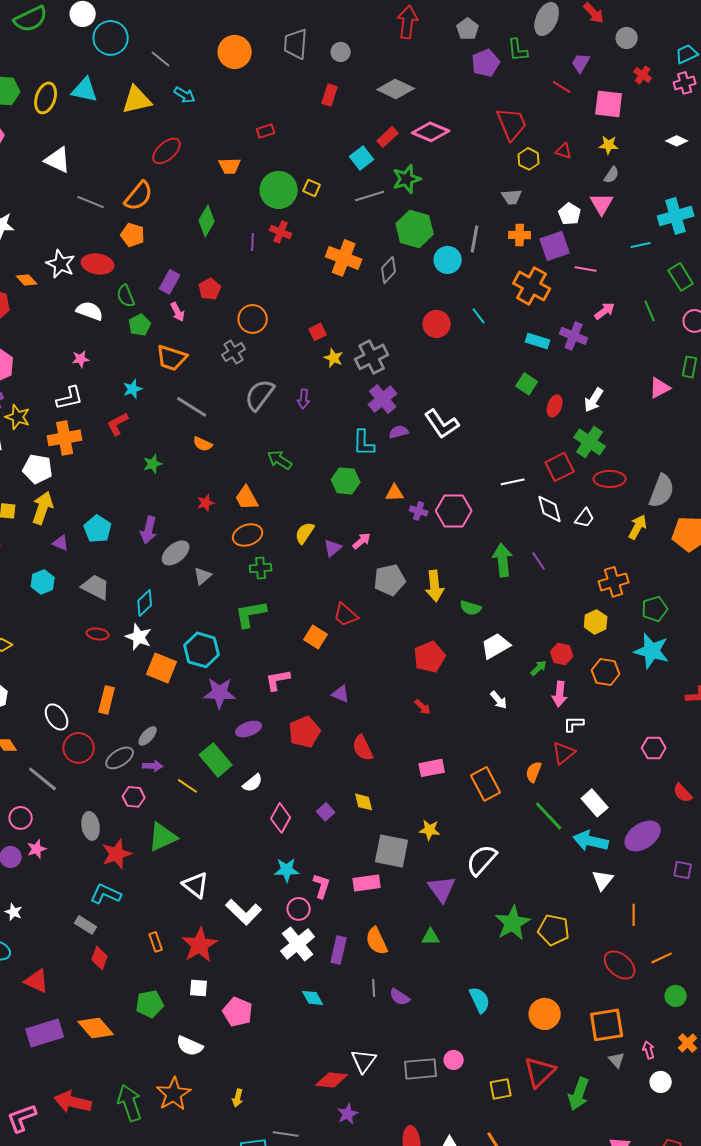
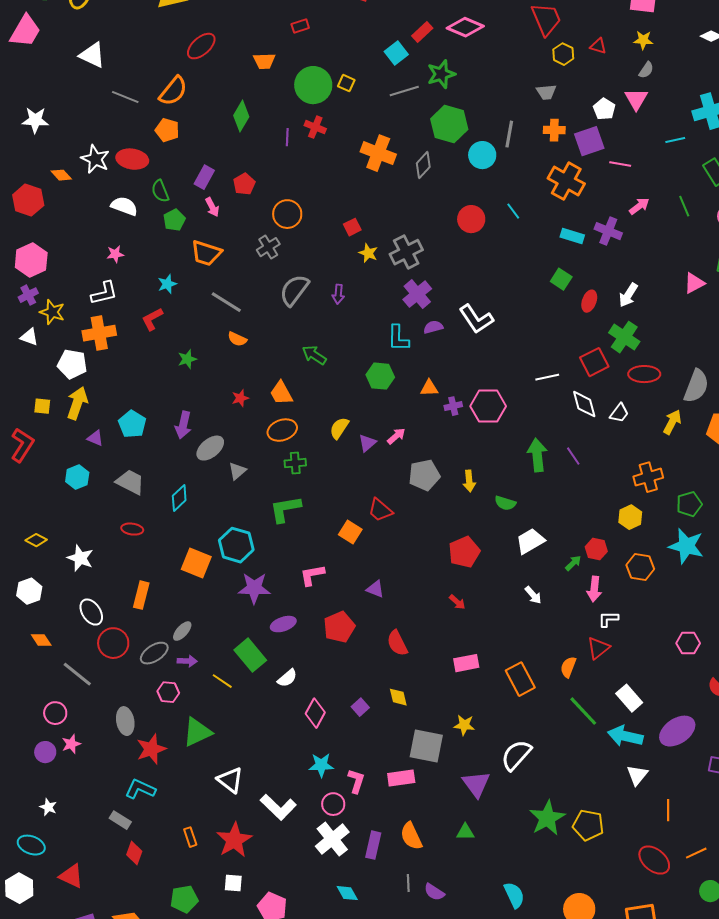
purple cross: (419, 511) -> (453, 406), turned -30
yellow arrow: (435, 586) -> (469, 481), size x0.7
white star: (139, 637) -> (80, 558), moved

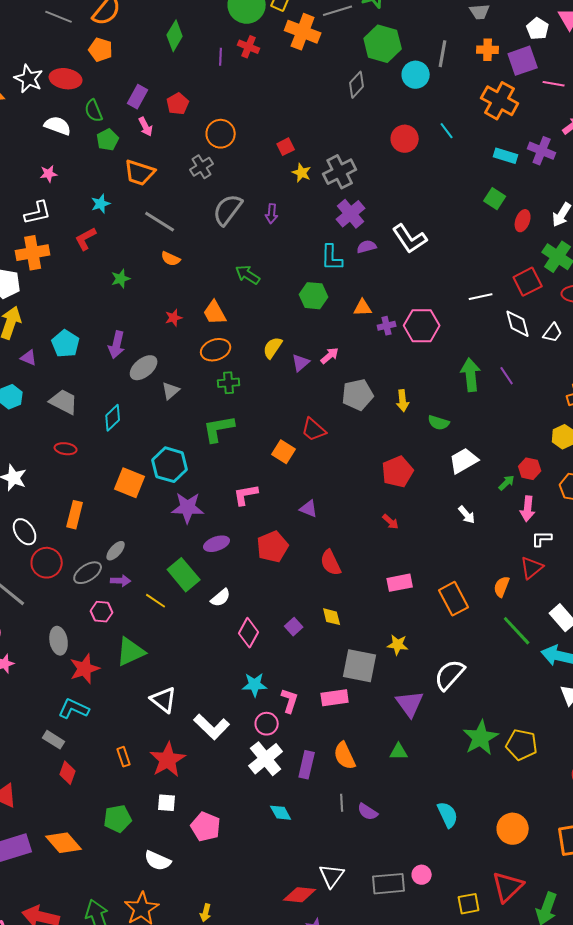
orange cross: (378, 153) -> (303, 32), moved

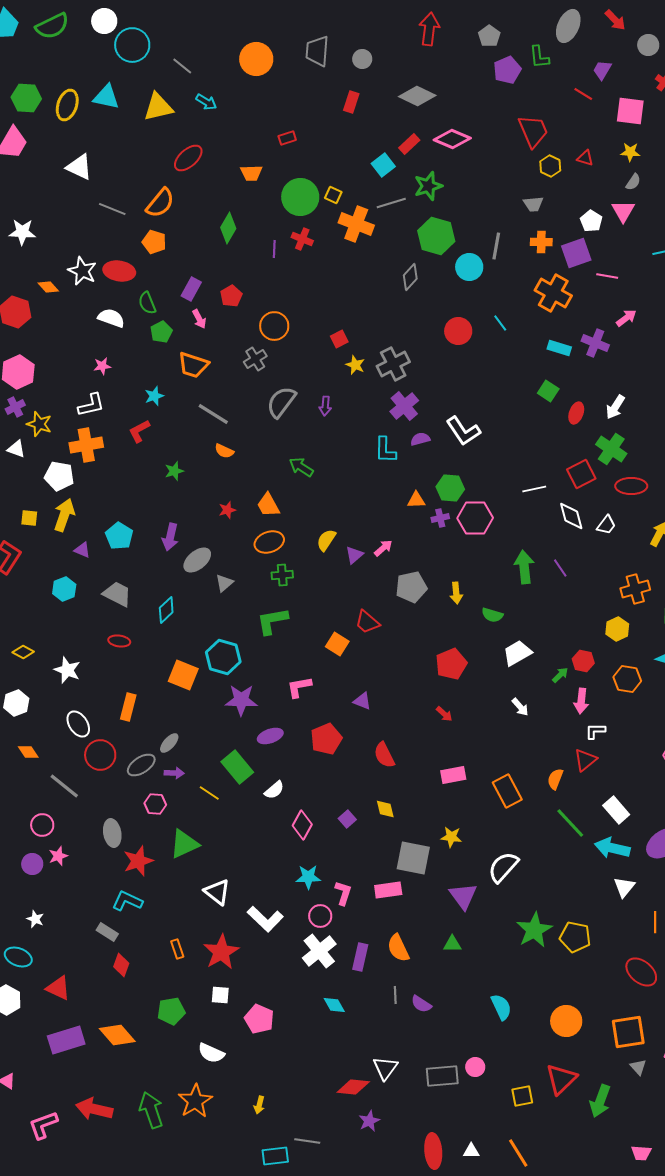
green hexagon: (314, 296) -> (450, 488), moved

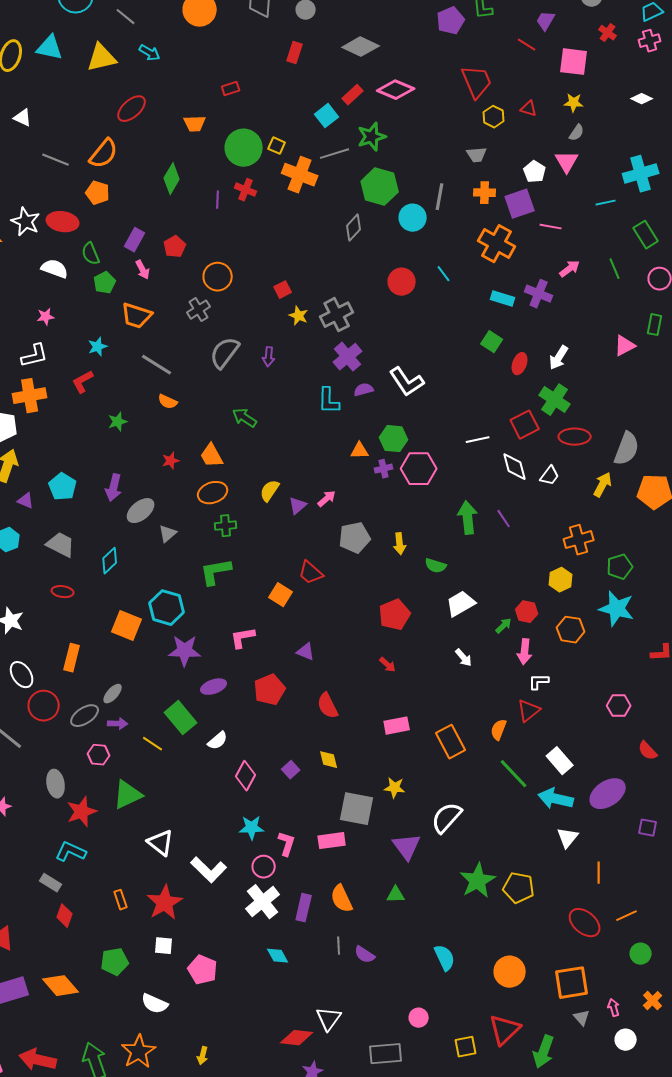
white triangle: (79, 167) -> (23, 118), size x0.7
gray rectangle: (442, 1076) -> (386, 1054), moved

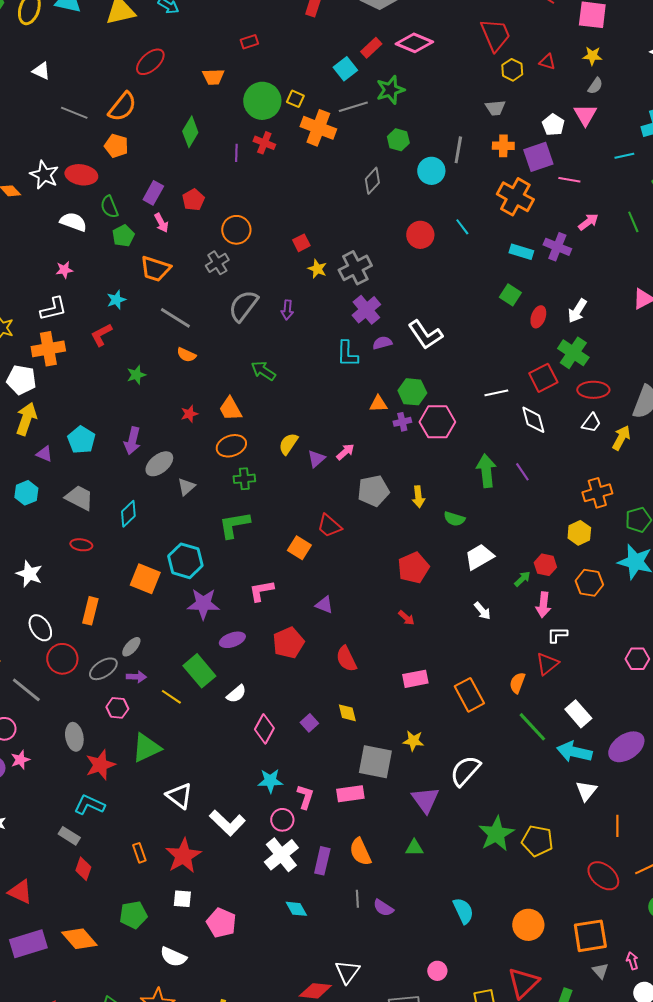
green hexagon: (380, 187) -> (398, 140), size x0.6
white trapezoid: (550, 476) -> (591, 423), moved

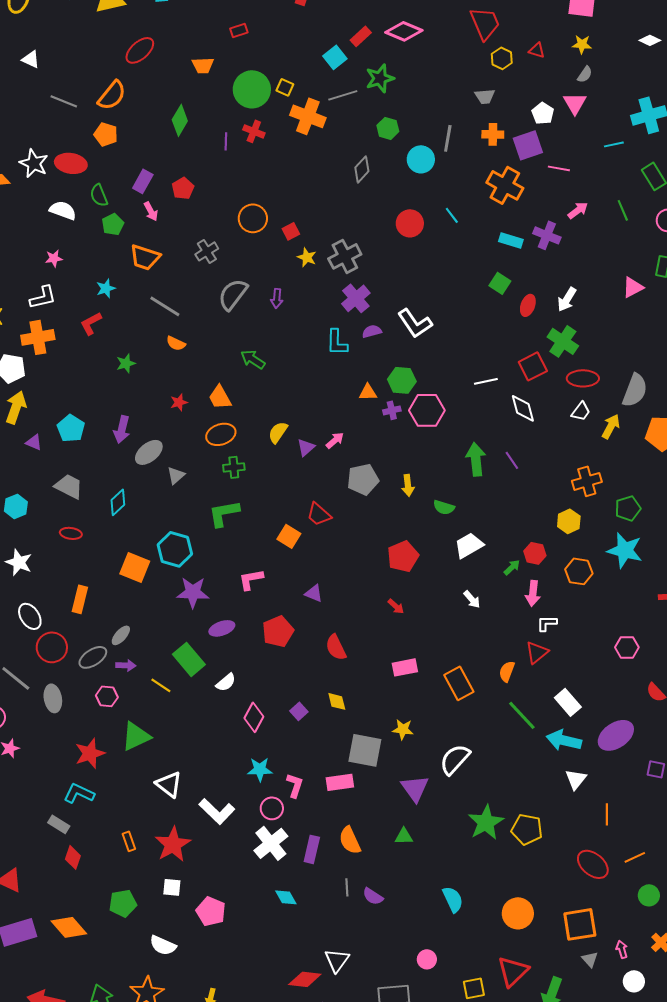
orange circle: (236, 230) -> (253, 218), moved
cyan hexagon: (26, 493) -> (16, 506), moved
gray ellipse: (74, 737) -> (53, 698), moved

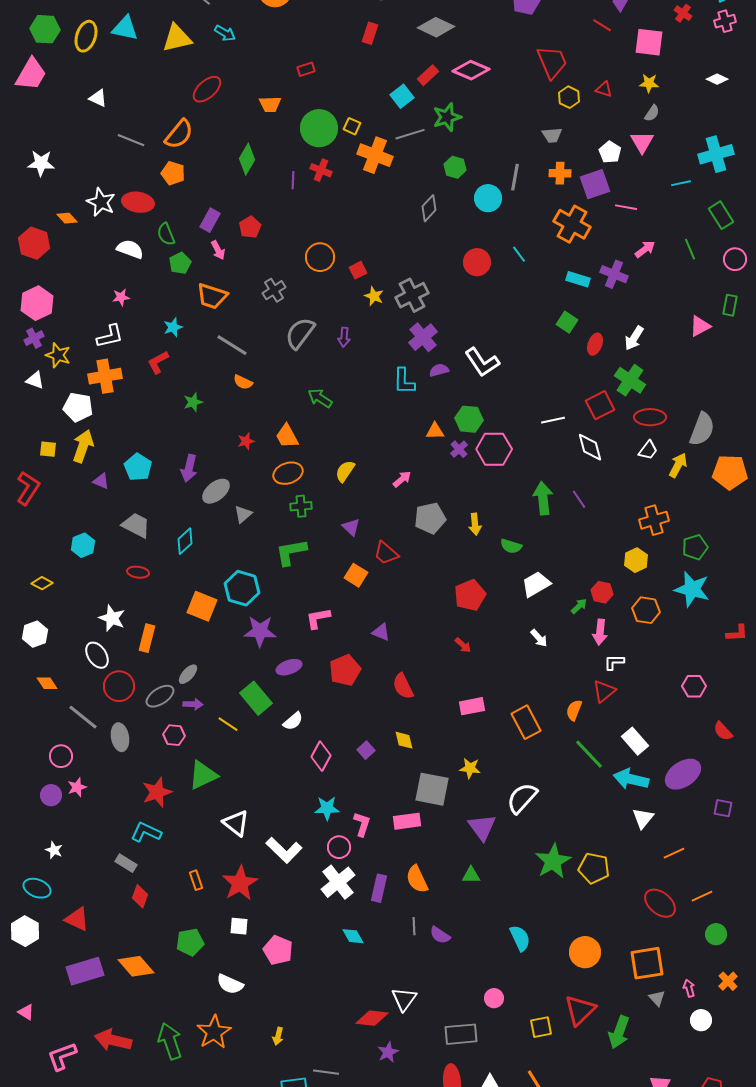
purple cross: (392, 410) -> (459, 449), turned -30
purple triangle: (306, 447) -> (351, 527), moved, turned -36
white star: (19, 562) -> (112, 618), moved
orange line: (607, 814) -> (674, 853), turned 65

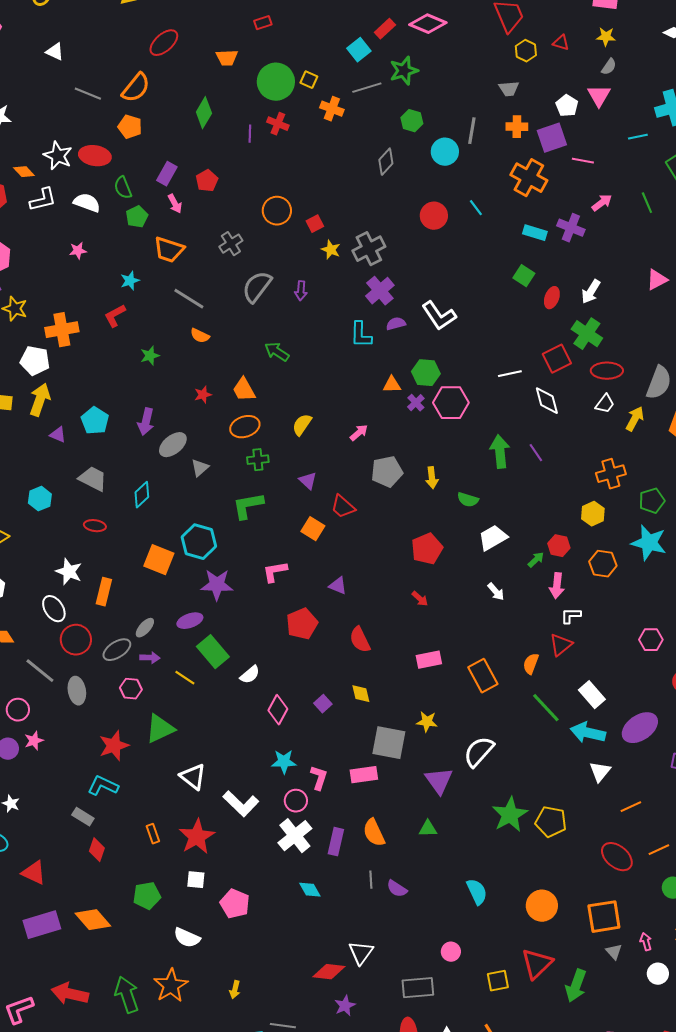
orange cross: (375, 155) -> (332, 109), size x0.7
white L-shape: (110, 336) -> (43, 200), moved
purple ellipse: (289, 667) -> (190, 621), moved

